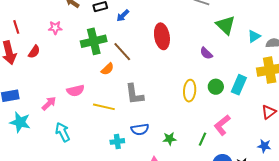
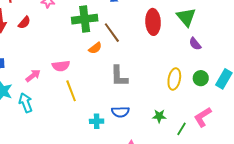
green triangle: (225, 25) -> (186, 17), moved
yellow line: (104, 107) -> (71, 91), moved, turned 50
cyan arrow: (63, 132) -> (26, 103), moved
green star: (169, 139) -> (159, 116), moved

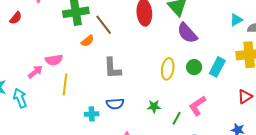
purple semicircle: (195, 44) -> (187, 33), size x1.6
pink arrow: (33, 76) -> (35, 72), moved
yellow line: (71, 91) -> (65, 84), turned 30

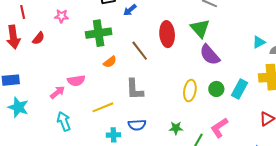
brown line: (104, 25) -> (140, 51), moved
yellow line: (65, 84) -> (103, 107), moved, turned 60
cyan arrow: (20, 98) -> (64, 121), moved

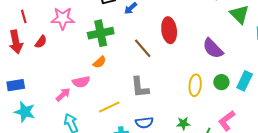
pink star: (62, 16) -> (63, 18), size x1.6
green triangle: (200, 28) -> (239, 14), moved
orange semicircle: (110, 62) -> (100, 62), moved

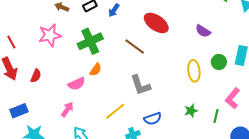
red ellipse: (169, 30) -> (156, 23), turned -35
red semicircle: (41, 42) -> (36, 76), moved
purple semicircle: (213, 48) -> (203, 31), size x0.7
pink semicircle: (81, 82) -> (77, 84), moved

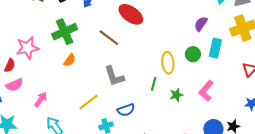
purple semicircle: (203, 31) -> (201, 24), moved, turned 91
pink star: (50, 35) -> (28, 48), moved
pink semicircle: (77, 84) -> (14, 85), moved
green star: (191, 111) -> (176, 95), moved
green line: (216, 116) -> (154, 84), moved

